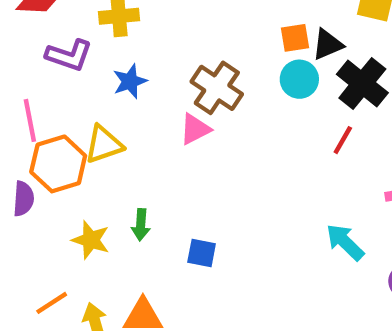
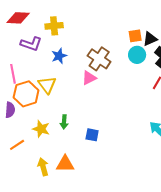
yellow triangle: (104, 144) -> (47, 85), turned -48
orange line: (52, 303) -> (17, 145), moved

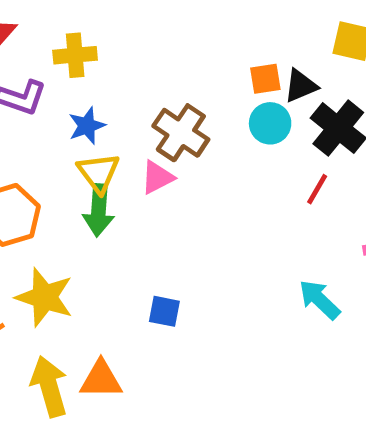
yellow triangle: (47, 85) -> (99, 173), moved
green arrow: (64, 122) -> (99, 210), moved, size x1.5
yellow star: (41, 129) -> (45, 297), size x1.4
yellow arrow: (43, 167) -> (49, 386), size x1.4

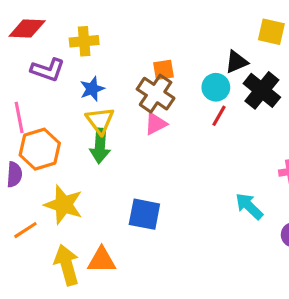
orange square: (265, 79) -> (163, 70), moved
pink triangle: (157, 177) -> (156, 124), moved
red line: (317, 189) -> (219, 116), moved
blue square: (164, 311) -> (144, 214), size x1.5

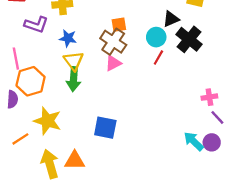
blue star: (92, 89) -> (68, 38), turned 30
cyan arrow: (249, 206) -> (194, 141), moved

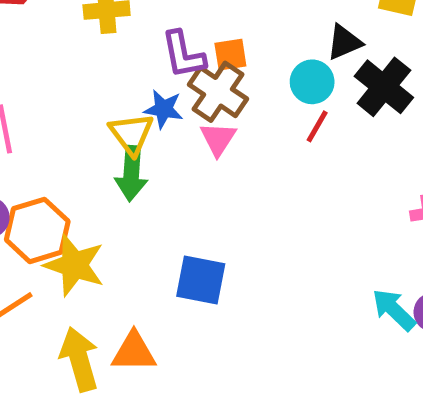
purple L-shape: (36, 25) -> (183, 55), moved, turned 60
blue star: (68, 38) -> (164, 109), moved
pink triangle: (113, 63) -> (218, 139), turned -30
orange hexagon: (31, 81) -> (37, 230), moved

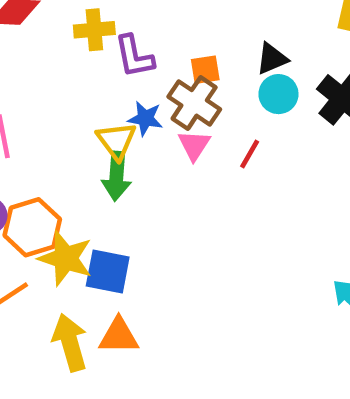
black triangle: (344, 42) -> (272, 59), moved
purple L-shape: (183, 55) -> (134, 56), moved
red line: (317, 126) -> (250, 154), moved
blue square: (201, 280) -> (108, 272), moved

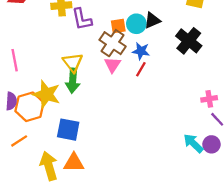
cyan circle: (278, 94) -> (136, 24), moved
blue star: (145, 118) -> (141, 51), moved
yellow star: (65, 258) -> (47, 94), moved

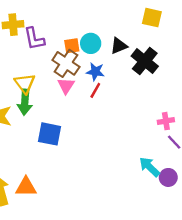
black triangle: (152, 20) -> (119, 46), moved
blue square: (68, 130) -> (49, 134), moved
purple circle: (211, 144) -> (168, 177), moved

